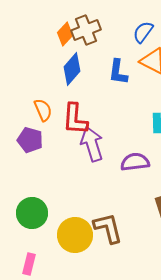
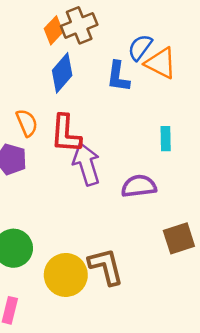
blue semicircle: (143, 32) -> (140, 47), moved

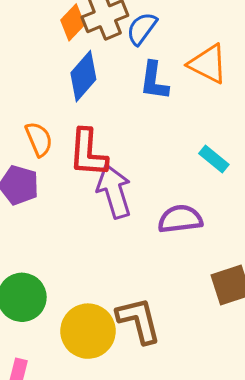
blue semicircle: (140, 47) -> (142, 29), moved
cyan rectangle: (166, 139) -> (214, 159), turned -50

